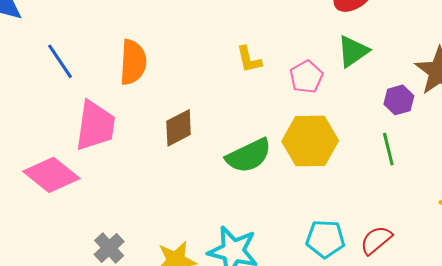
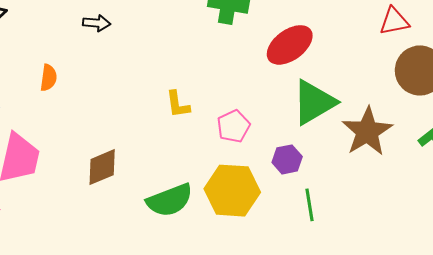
green triangle: (353, 51) -> (314, 102), moved, size x1.4
orange semicircle: (133, 62) -> (48, 78), moved, size x0.6
purple hexagon: (399, 100) -> (287, 159), moved

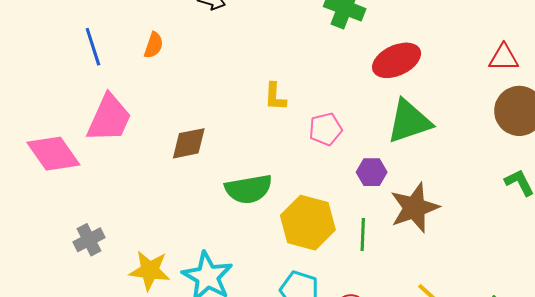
brown star: (367, 132) -> (414, 208), moved
yellow hexagon: (232, 191) -> (308, 223), moved
green line: (309, 205) -> (363, 235), moved

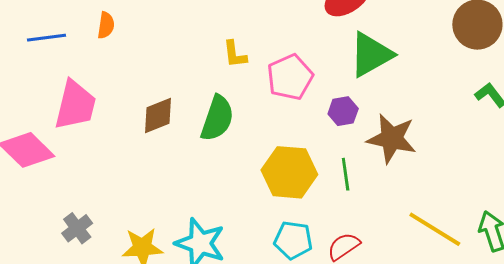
blue line: (93, 47) -> (47, 38), turned -69
pink pentagon: (326, 129) -> (290, 77), size x1.4
green semicircle: (249, 189) -> (217, 118), moved, turned -51
brown star: (414, 208) -> (392, 139), turned -30

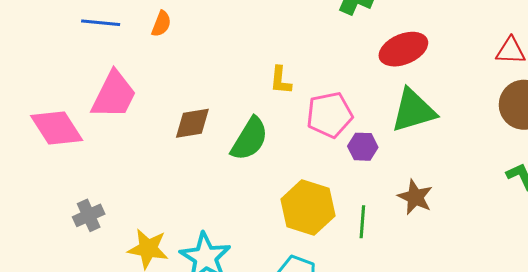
purple hexagon: (343, 111) -> (363, 147), moved
brown star: (392, 139) -> (415, 197), size x0.7

